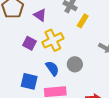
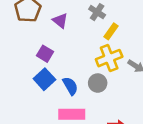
yellow cross: (53, 40) -> (109, 58), moved
blue square: (29, 81) -> (44, 79), moved, turned 30

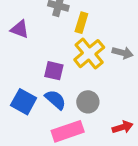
purple square: (45, 54) -> (54, 71), moved
gray circle: (98, 83) -> (88, 102), moved

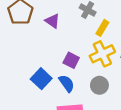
gray circle: (88, 102) -> (99, 85), moved

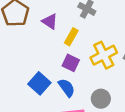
yellow rectangle: (102, 28) -> (71, 37), moved
gray circle: (99, 85) -> (101, 99), moved

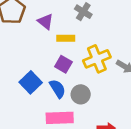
yellow rectangle: (71, 37) -> (66, 38), turned 56
gray circle: (101, 99) -> (81, 94), moved

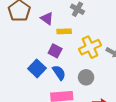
purple square: (63, 64) -> (55, 51), moved
gray circle: (81, 94) -> (86, 77), moved

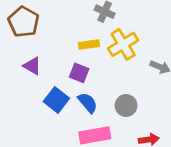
purple triangle: (47, 18) -> (32, 66), moved
yellow cross: (90, 47) -> (123, 44), moved

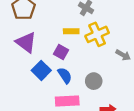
purple triangle: (32, 66) -> (26, 42), size x1.5

